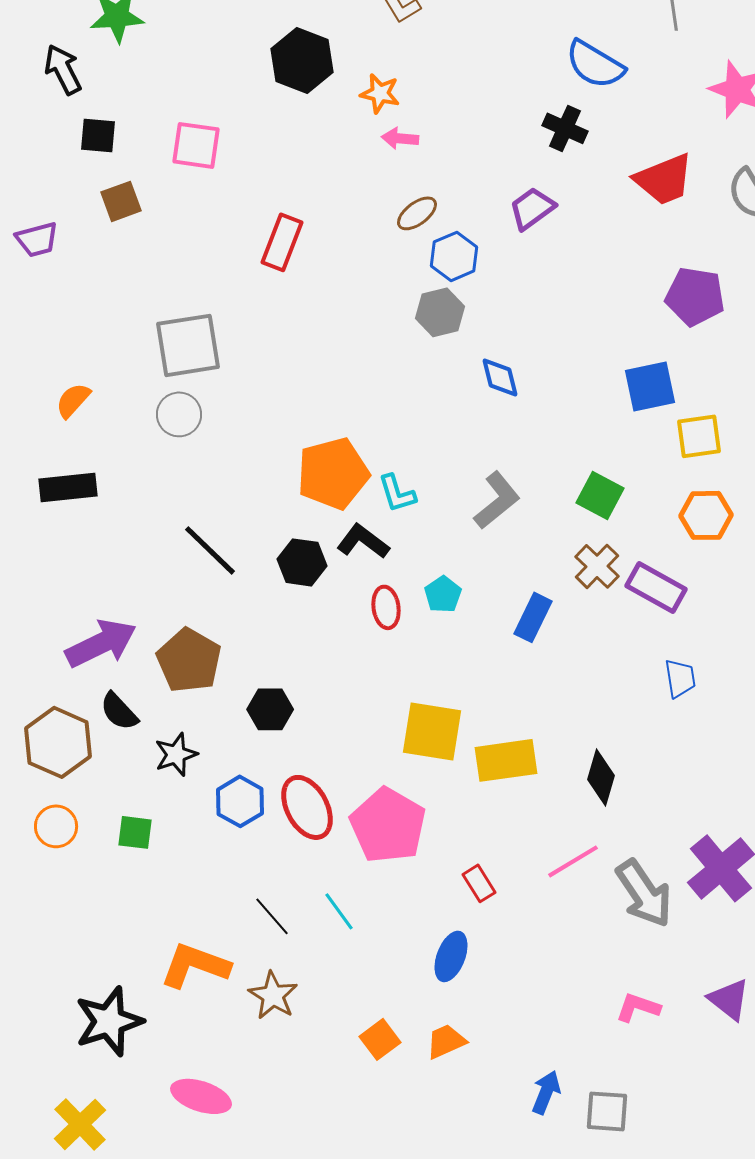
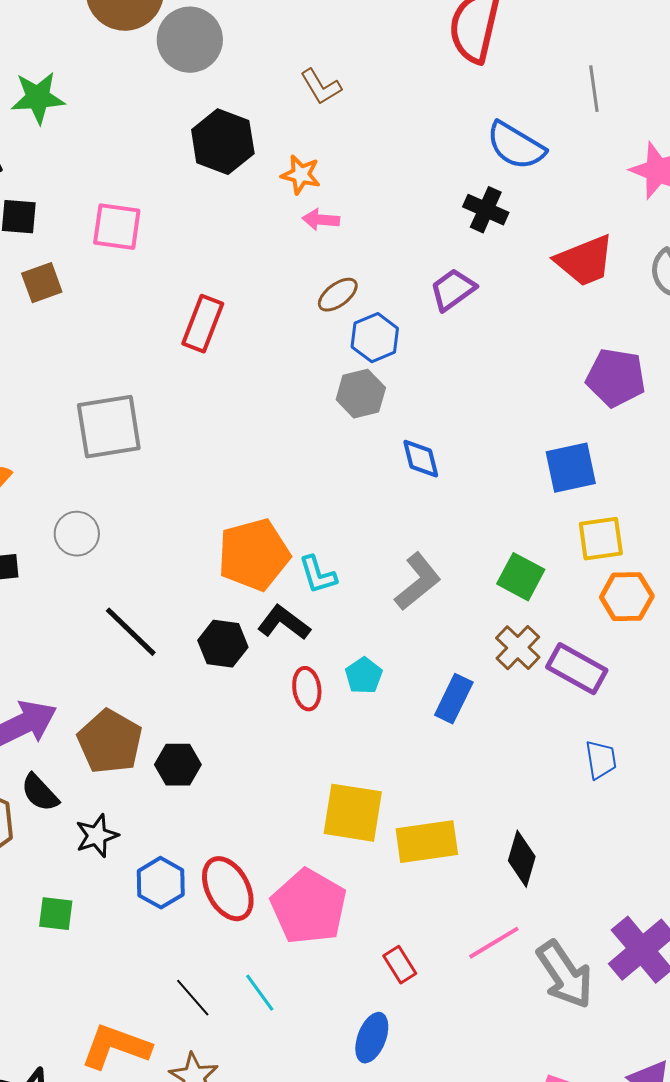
gray circle: (179, 414) -> (77, 534), moved
yellow square: (699, 436) -> (601, 539), moved
black hexagon: (270, 709) -> (178, 765), moved

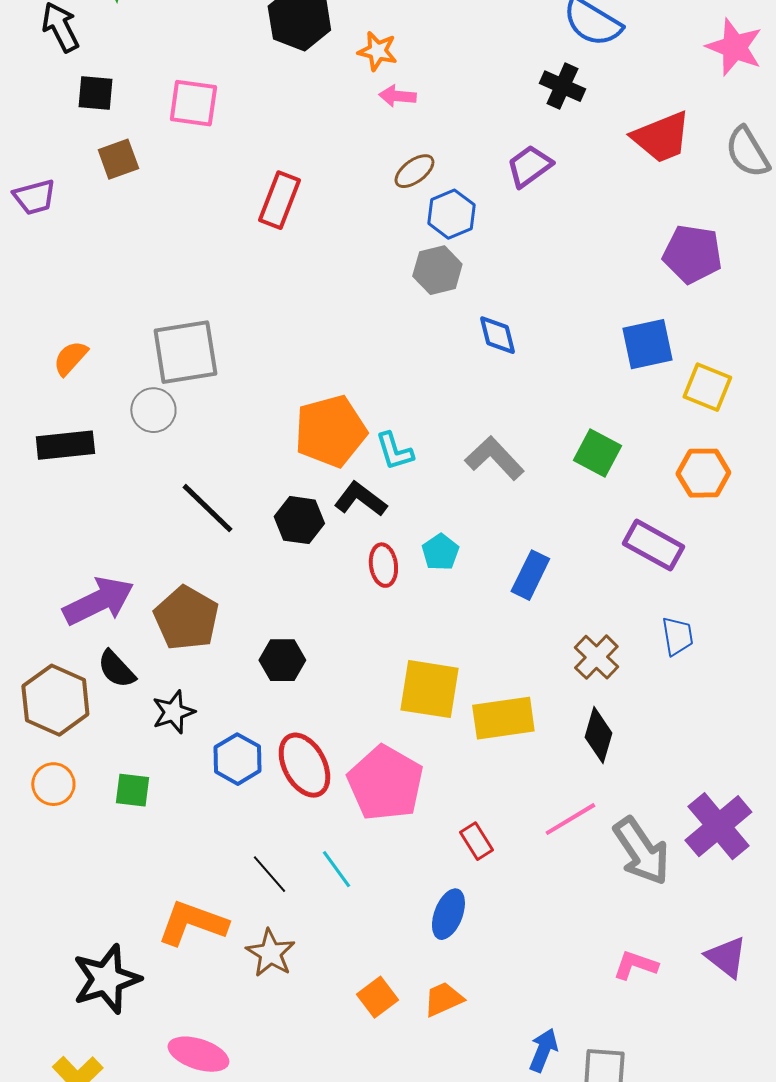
gray square: (109, 427) -> (185, 352), moved
yellow square: (601, 539) -> (707, 387), moved, turned 30
gray L-shape: (418, 582) -> (494, 458), turned -94
brown cross: (518, 648) -> (596, 657), moved
black hexagon: (178, 765) -> (282, 660), moved

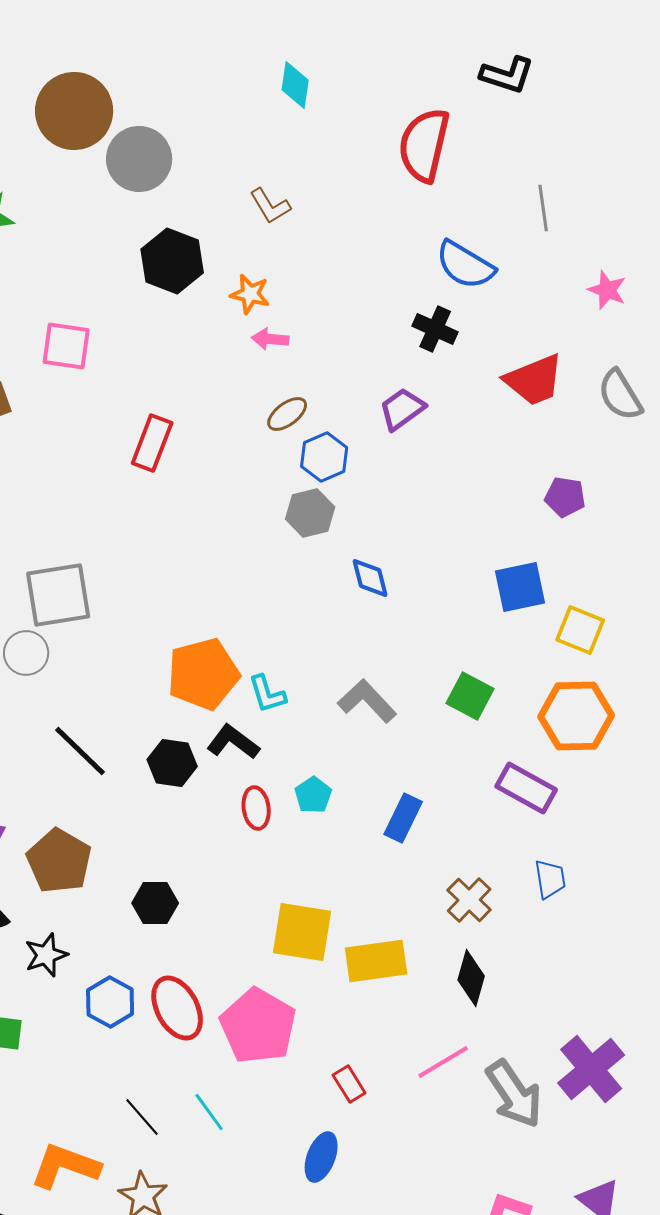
pink star: (734, 47) -> (607, 290), size x0.7
purple pentagon: (692, 254) -> (565, 497), size x0.7
orange hexagon: (703, 473) -> (576, 716), size x1.4

